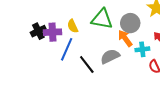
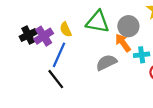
purple cross: (52, 32) -> (44, 36), turned -30
black line: (87, 64) -> (56, 79), moved

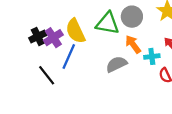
gray circle: (128, 26) -> (132, 17), moved
yellow semicircle: (66, 29) -> (75, 31), size x1.6
black line: (56, 79) -> (47, 75), moved

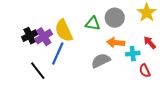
green triangle: (108, 23) -> (93, 24), size x0.7
orange arrow: (133, 44) -> (116, 43), turned -48

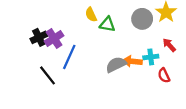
gray circle: (115, 18) -> (142, 19), moved
yellow semicircle: (64, 31) -> (91, 15), moved, size x0.6
orange arrow: (116, 43) -> (132, 61), moved

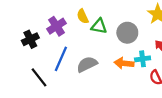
gray circle: (142, 19) -> (127, 33), moved
purple cross: (54, 38) -> (56, 26), moved
gray semicircle: (116, 65) -> (87, 64), moved

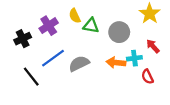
blue line: (61, 59) -> (53, 58), turned 30

